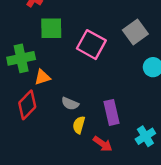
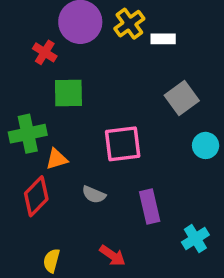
pink square: (91, 45) -> (123, 144), moved, turned -36
yellow semicircle: (79, 125) -> (51, 261), moved
red arrow: (103, 144) -> (112, 256), moved

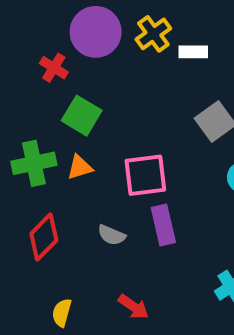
green square: (68, 93) -> (82, 116), turned 32
orange triangle: (57, 159) -> (80, 167), moved
purple rectangle: (150, 206) -> (163, 225), moved

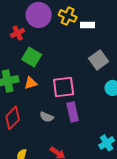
yellow cross: (153, 34) -> (68, 16), turned -30
red cross: (54, 68) -> (18, 33), turned 32

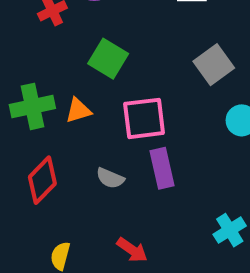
green square: (32, 57) -> (108, 59), moved

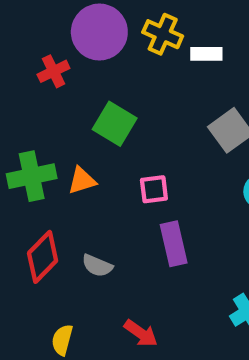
pink square: (144, 118) -> (154, 189), size x0.6
gray semicircle: (110, 178) -> (97, 266), moved

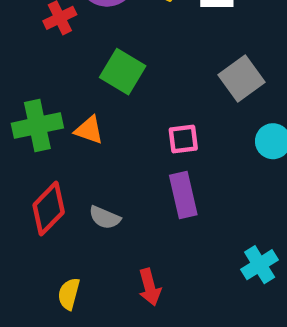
orange triangle: (82, 180) -> (89, 130), turned 36
pink square: (154, 189) -> (183, 139), moved
red arrow: (141, 333) -> (150, 287), turned 40

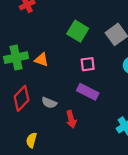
green square: (123, 72) -> (78, 31), moved
purple rectangle: (183, 195) -> (88, 92), turned -50
red arrow: (150, 287) -> (71, 119), moved

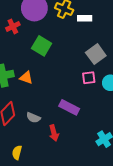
green square: (78, 31) -> (42, 46), moved
pink square: (88, 64) -> (89, 78), moved

